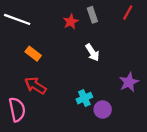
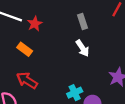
gray rectangle: (92, 15) -> (82, 22), moved
red star: (71, 22) -> (35, 24), moved

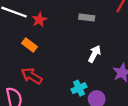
gray rectangle: (82, 22) -> (87, 18), turned -64
white arrow: (82, 48) -> (94, 54), moved, turned -119

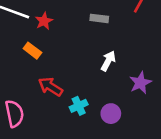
red arrow: (32, 76) -> (50, 87), moved
cyan cross: (79, 88) -> (79, 106), moved

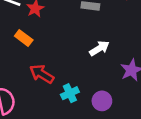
white arrow: (108, 61) -> (99, 48), turned 30

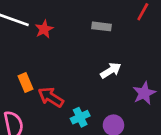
orange rectangle: (24, 38) -> (25, 82), moved, turned 30

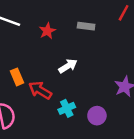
red star: (44, 29) -> (47, 31), moved
white arrow: (111, 70) -> (68, 66), moved

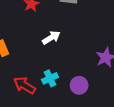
red arrow: (40, 90) -> (24, 85), moved

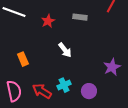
white arrow: (51, 38) -> (65, 50), turned 84

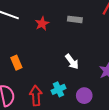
white arrow: (65, 50) -> (72, 62), moved
red arrow: (42, 91) -> (36, 96), turned 54

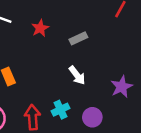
gray rectangle: (75, 19) -> (78, 38), moved, turned -32

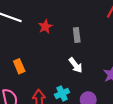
gray rectangle: (78, 38) -> (77, 35), turned -72

